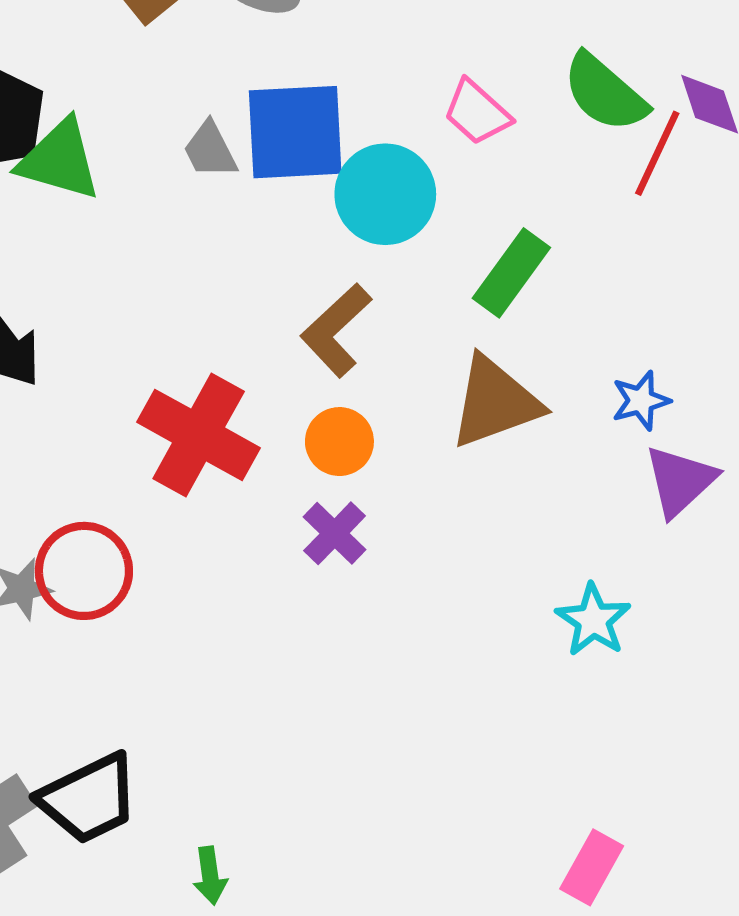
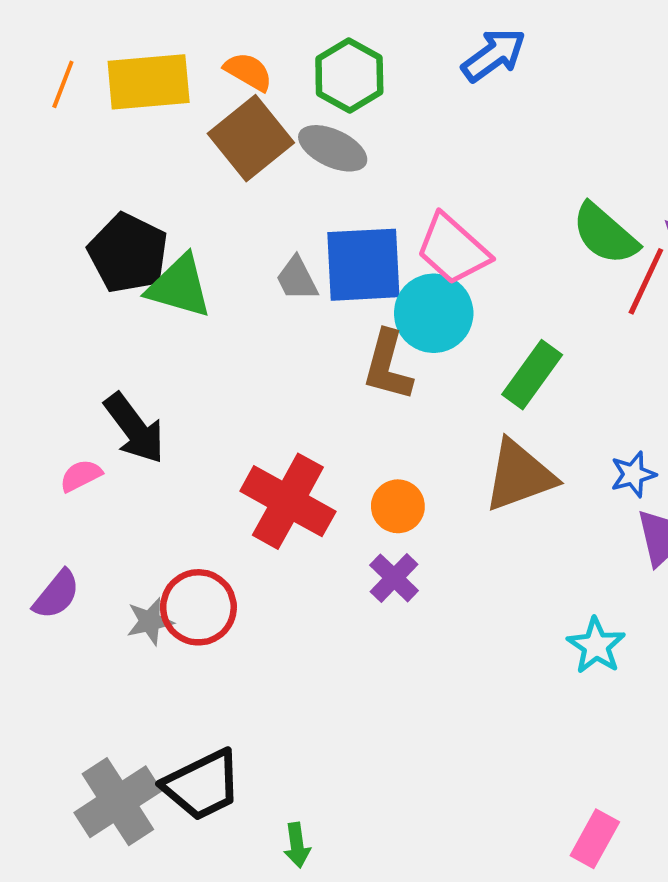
pink trapezoid: (477, 112) -> (453, 249), moved, size x1.4
brown L-shape: (336, 330) -> (388, 366), moved, turned -32

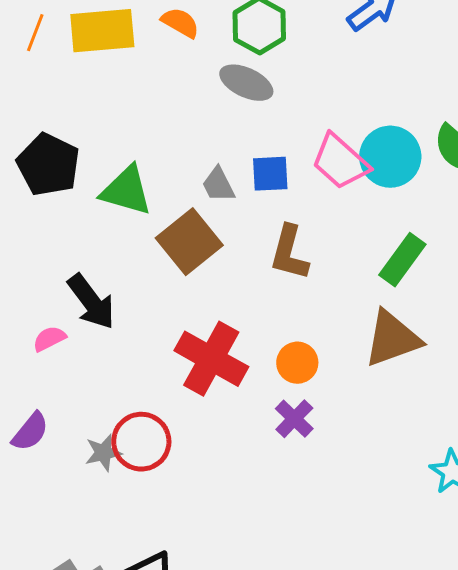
brown square: (251, 138) -> (189, 242), moved
black pentagon: (128, 253) -> (48, 165), moved
blue square: (363, 265) -> (270, 174), size x0.6
cyan circle: (434, 313) -> (390, 157), moved

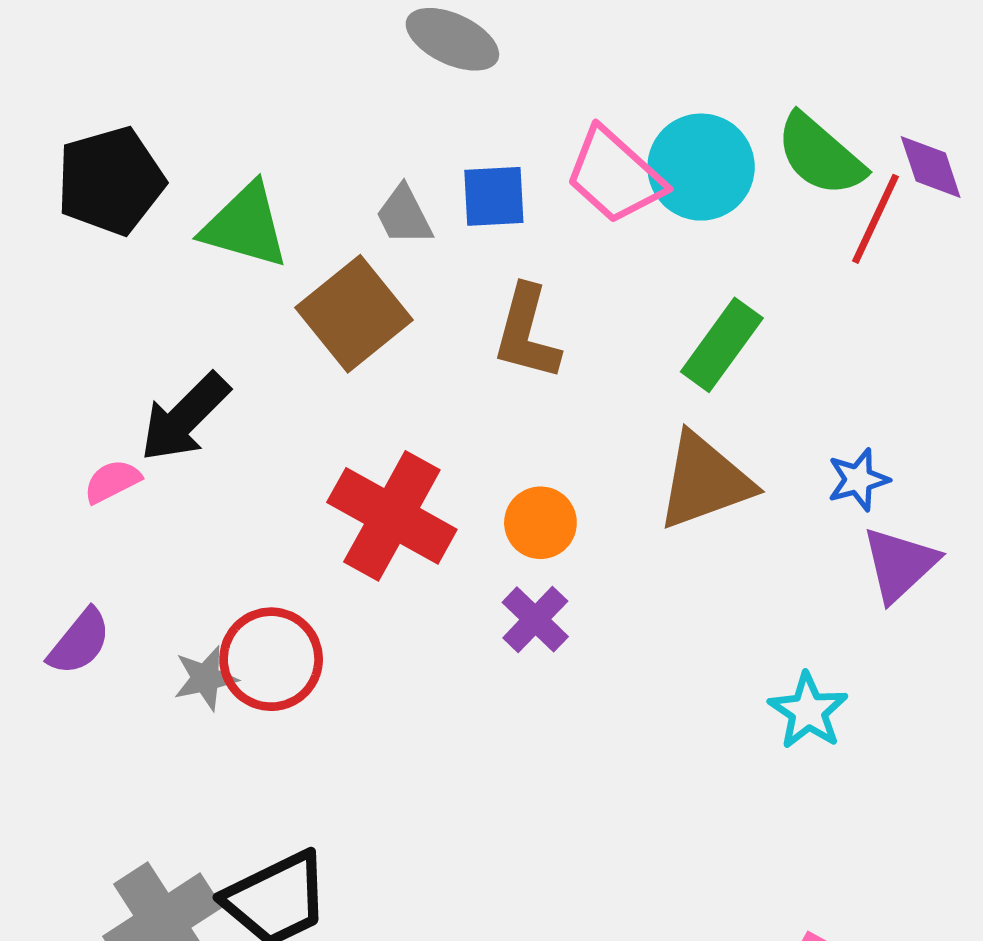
black pentagon: (48, 165) -> (110, 181), turned 30
black arrow: (91, 302) -> (185, 417), turned 82

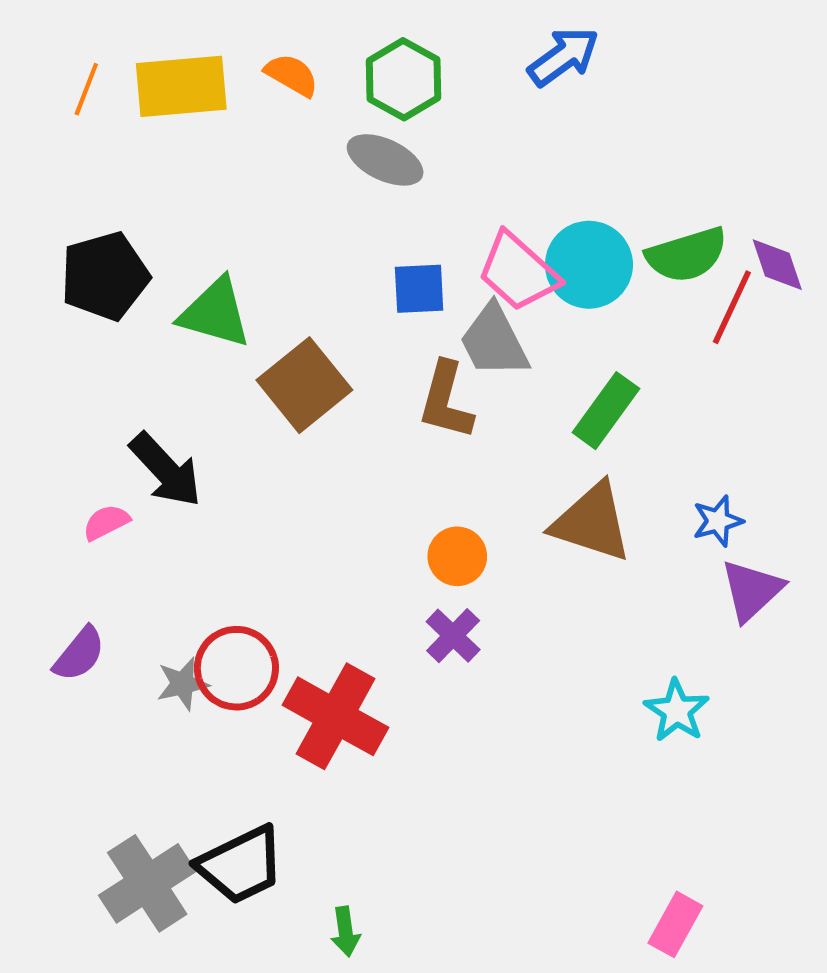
green semicircle: (820, 155) -> (687, 255), turned -58
gray trapezoid: (404, 215) -> (494, 341), moved, size x1.5
black arrow: (185, 417) -> (166, 470), turned -88
brown triangle: (705, 481) -> (592, 522), turned 38
red cross: (392, 516) -> (336, 716), moved

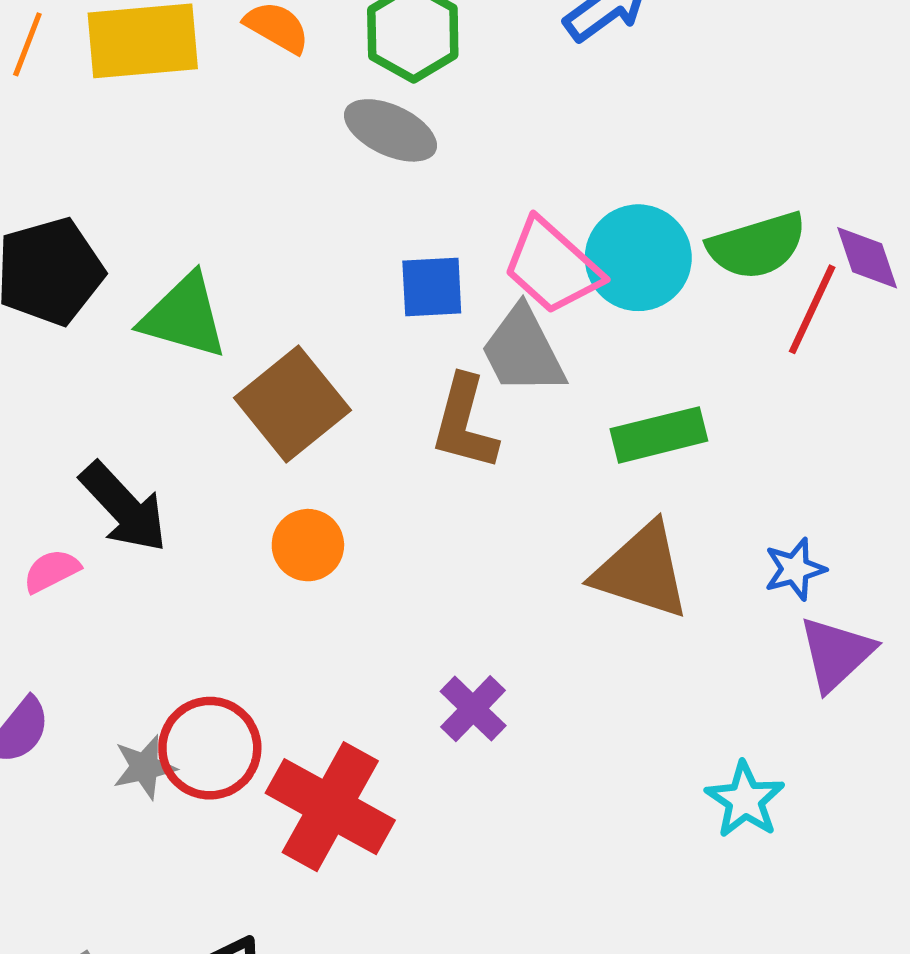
green rectangle: (606, 411) -> (659, 435), turned 40
orange circle: (457, 556) -> (308, 545), moved

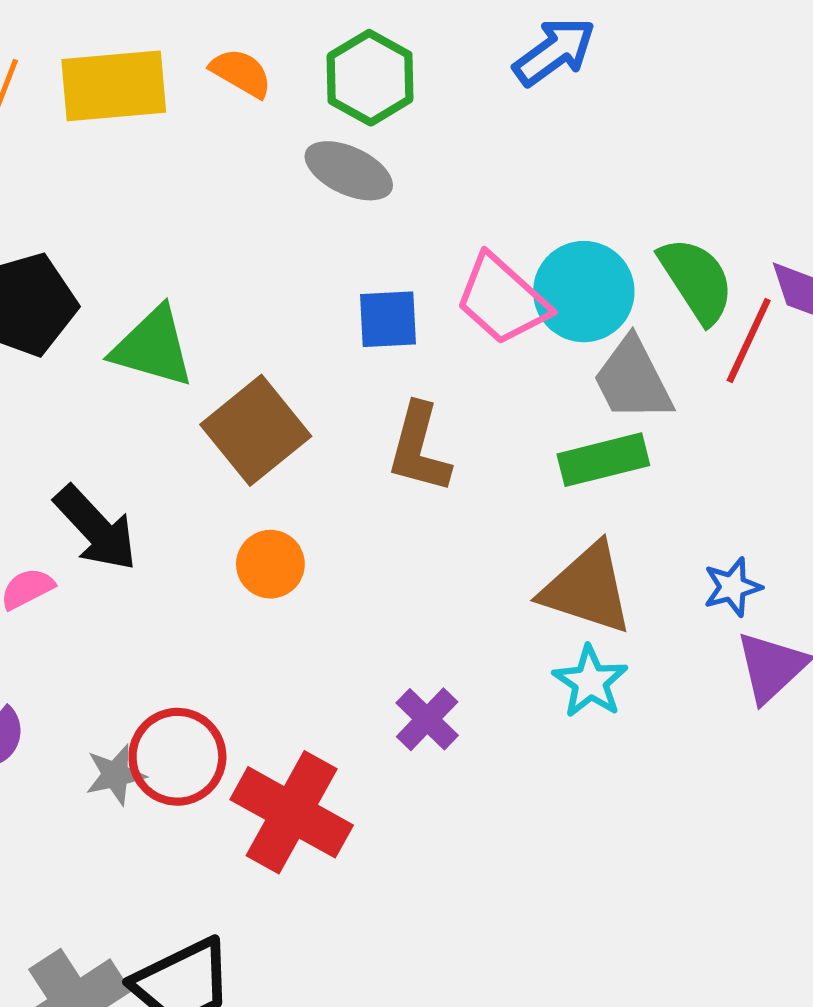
green semicircle: (757, 246) -> (696, 280), turned -106
gray trapezoid: (523, 351) -> (633, 380), moved
cyan star: (745, 800) -> (590, 682), moved

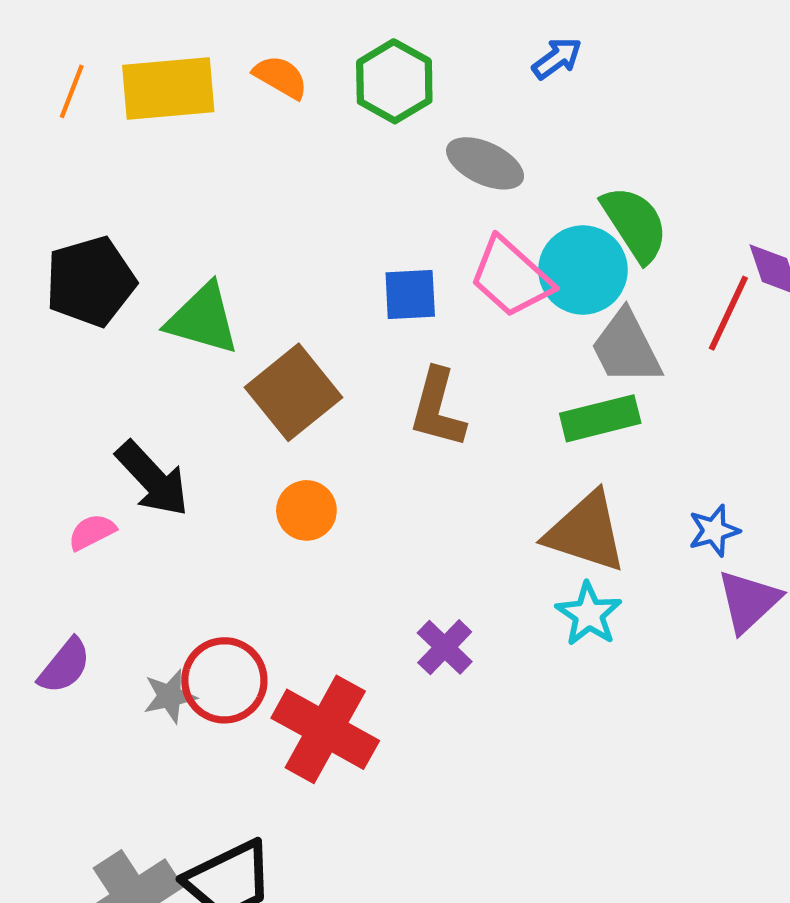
blue arrow: (554, 52) -> (557, 58), size x0.7
gray ellipse: (349, 171) -> (485, 163), moved
green semicircle: (696, 280) -> (635, 224), moved

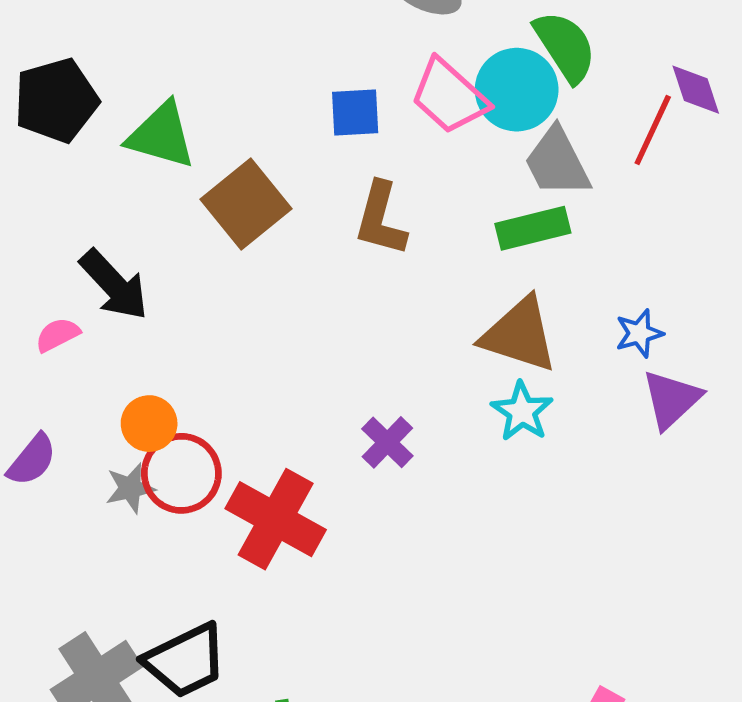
orange circle: (306, 510) -> (149, 424), moved

